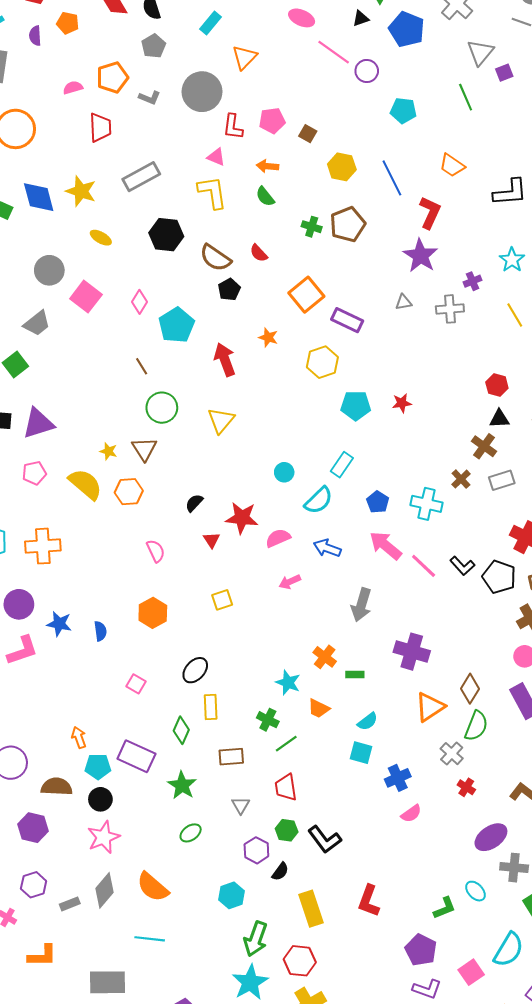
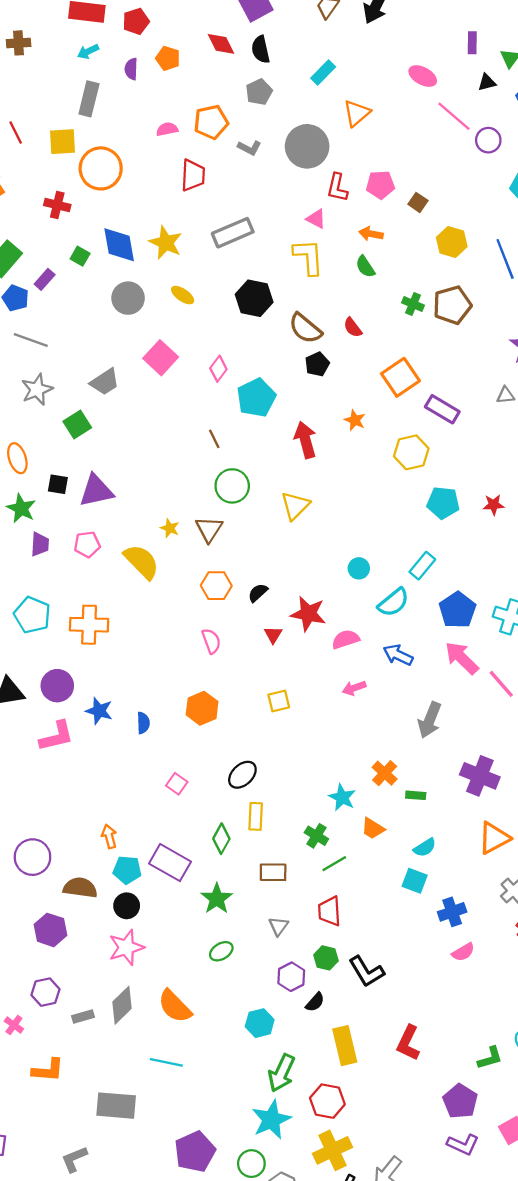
gray circle: (49, 270) -> (128, 298), moved
orange hexagon: (129, 492) -> (216, 586), moved
blue pentagon: (378, 502) -> (458, 610), size x1.5

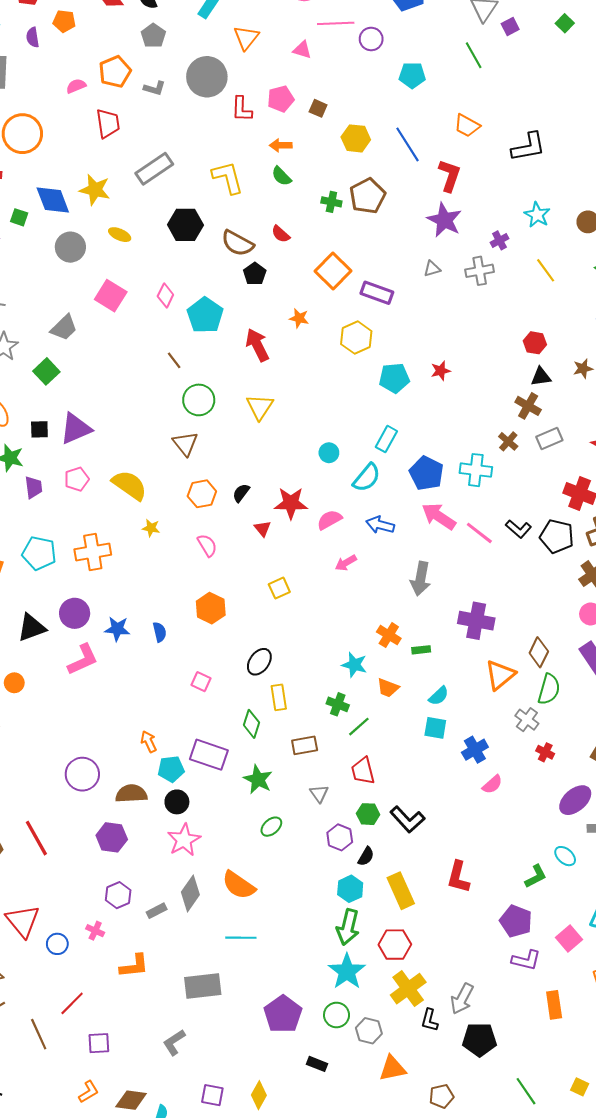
pink line: (454, 116) -> (336, 23), turned -32
pink triangle: (316, 219) -> (302, 50), moved
yellow star: (170, 528) -> (151, 528), moved
cyan hexagon: (260, 1023) -> (350, 889), moved

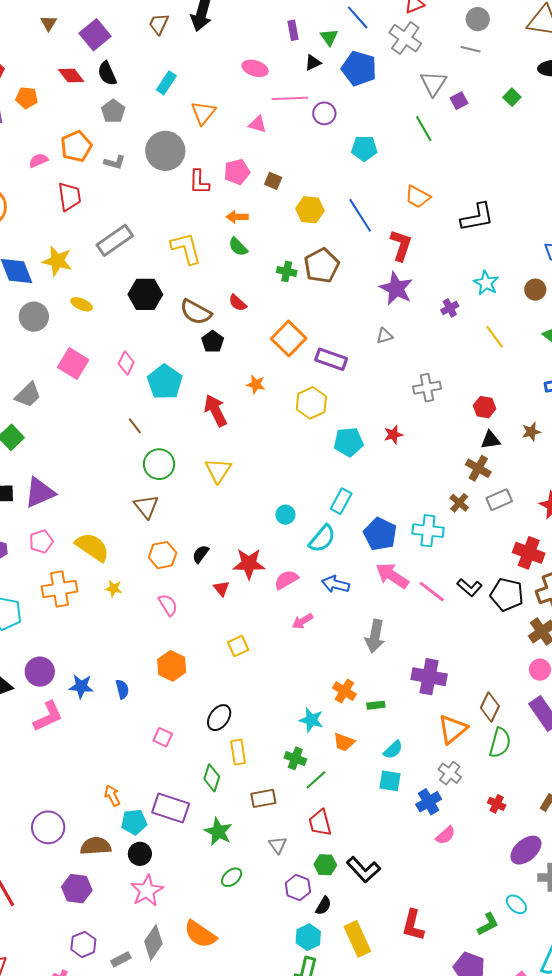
gray cross: (480, 271) -> (427, 388), moved
orange cross: (93, 552) -> (59, 589), moved
gray cross: (527, 720) -> (450, 773), moved

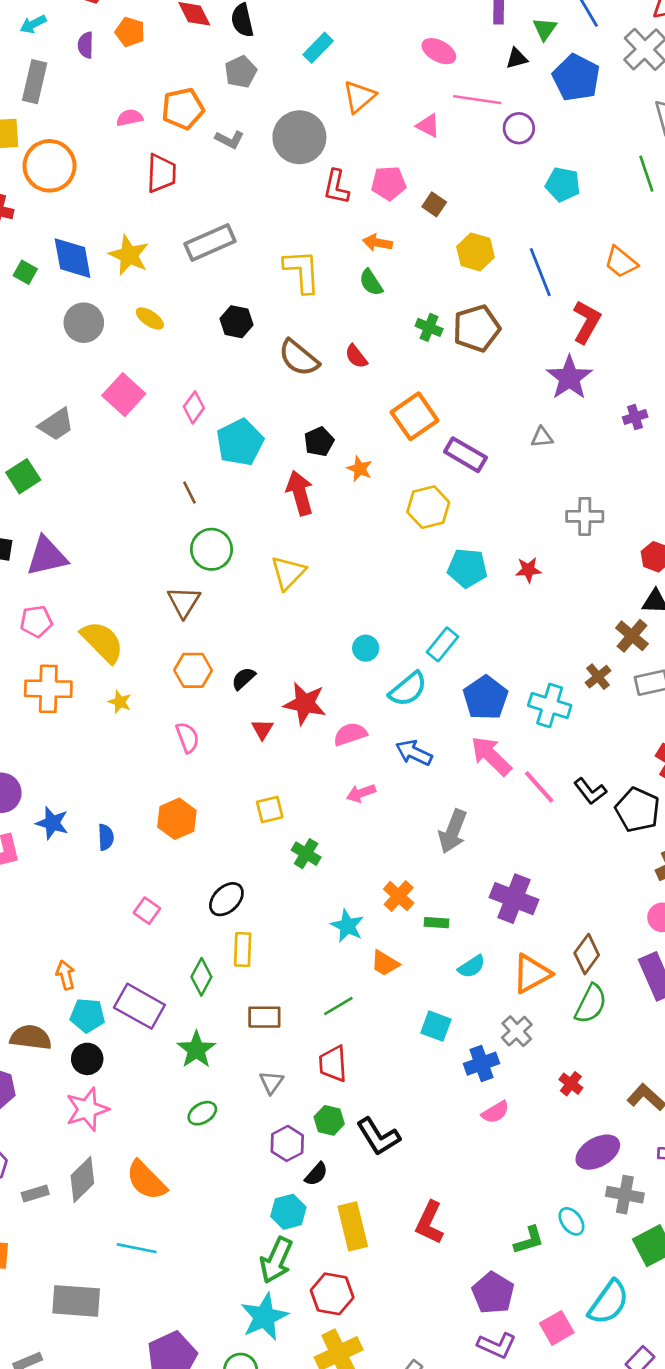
black hexagon: (145, 294) -> (237, 322), size x0.7
black pentagon: (213, 342) -> (319, 442), moved
cyan semicircle: (393, 750) -> (472, 967), moved
green cross: (295, 758) -> (306, 854), moved

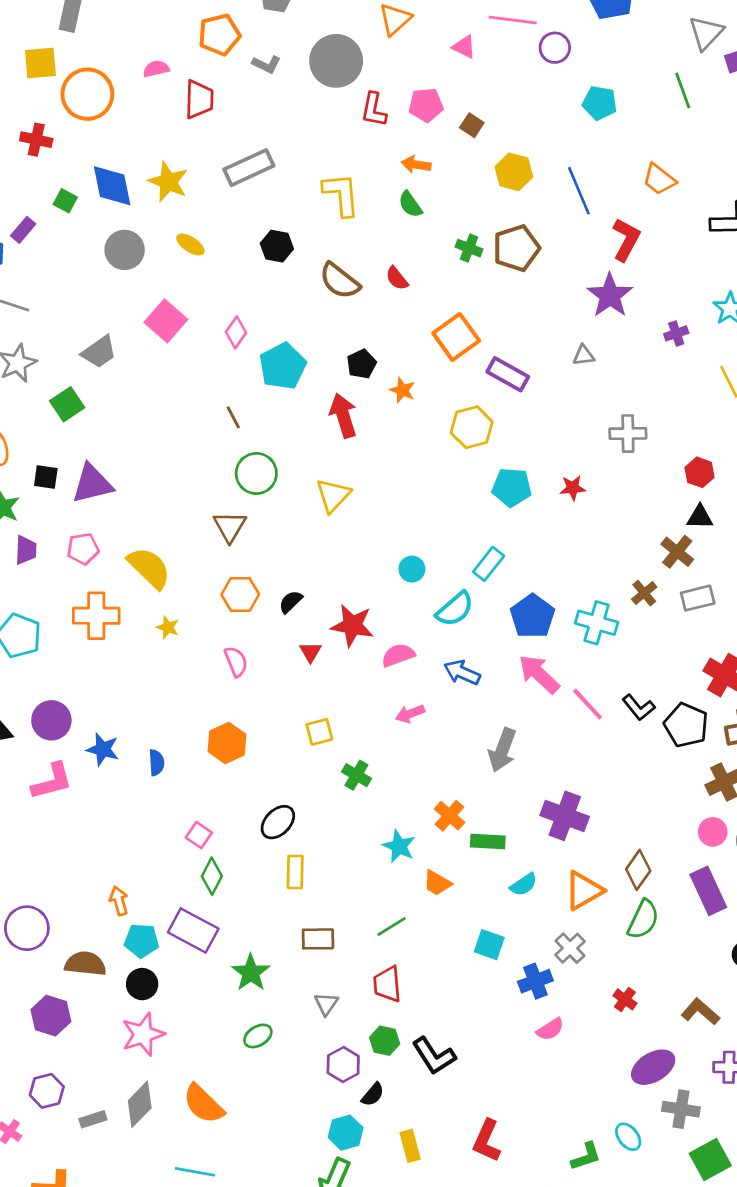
pink semicircle: (130, 118) -> (156, 69), moved
green rectangle: (436, 923) -> (488, 841), size x1.4
green diamond: (201, 977) -> (212, 876), moved
yellow rectangle: (353, 1226) -> (410, 1146), size x0.7

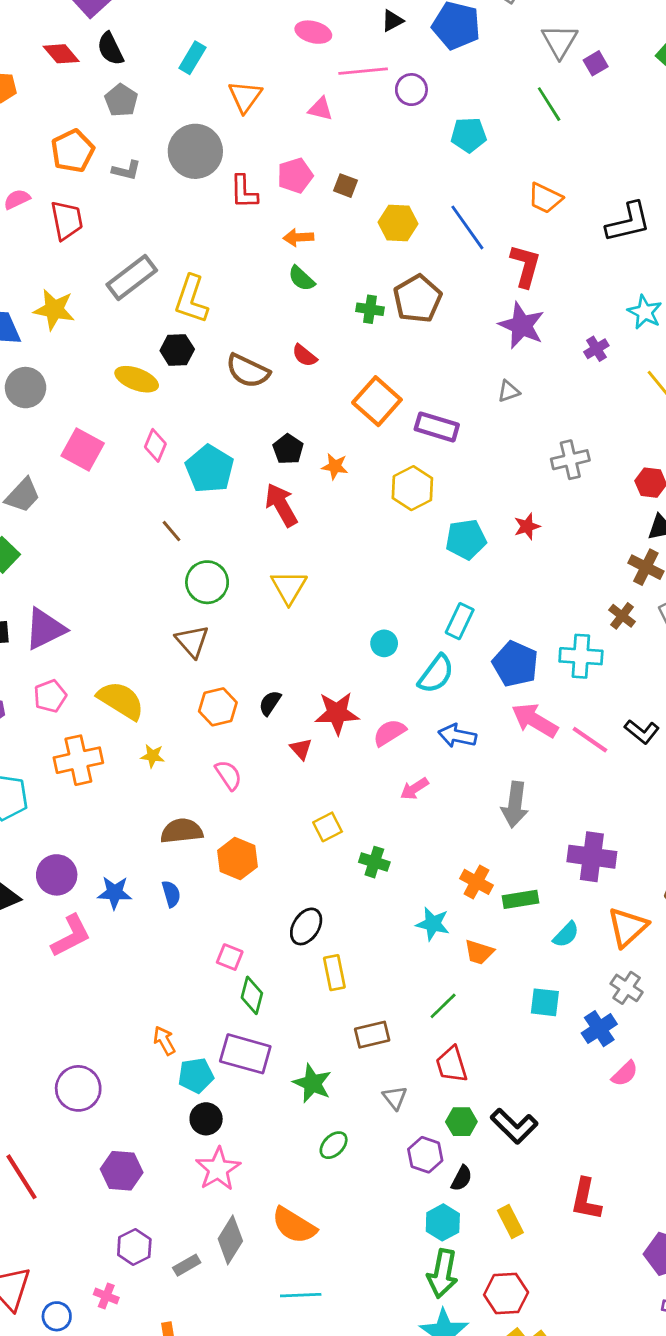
yellow L-shape: (341, 194) -> (191, 299), moved, turned -144
yellow ellipse: (190, 244) -> (137, 379), moved, size x1.4
brown semicircle: (85, 964) -> (182, 831), moved

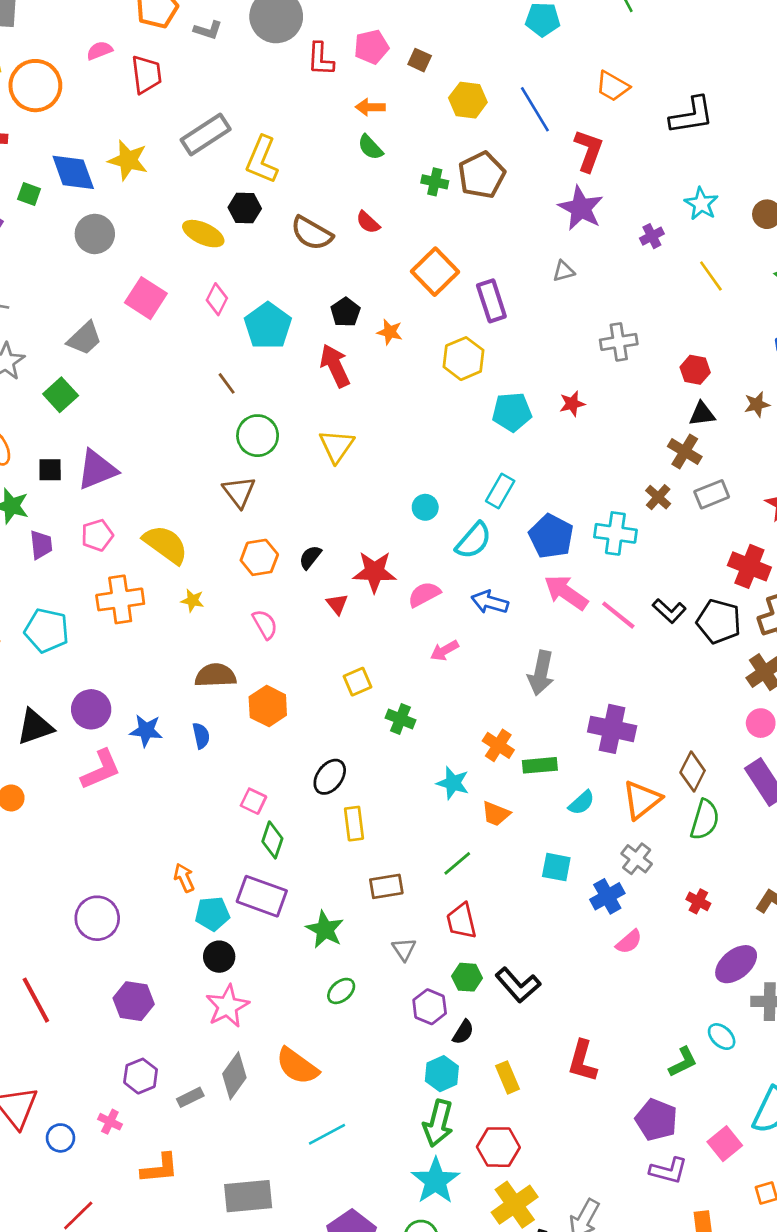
purple rectangle: (437, 427) -> (491, 301), turned 51
cyan line: (301, 1295) -> (327, 1134), moved, turned -30

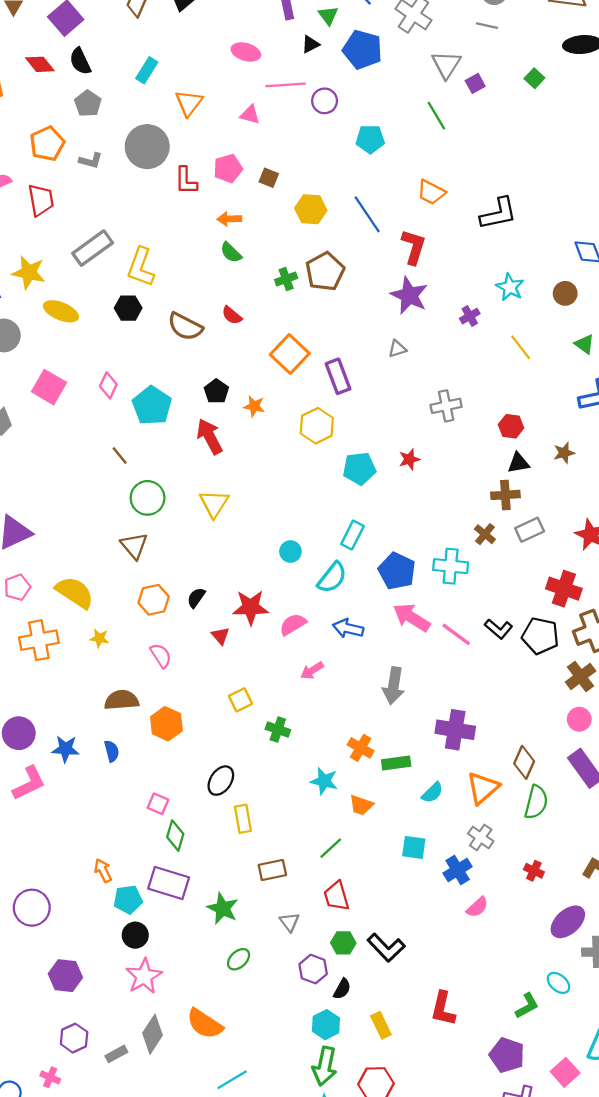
green cross: (435, 182) -> (286, 279), turned -30
yellow ellipse: (203, 234) -> (61, 311), moved
brown cross: (685, 451) -> (505, 495), turned -32

